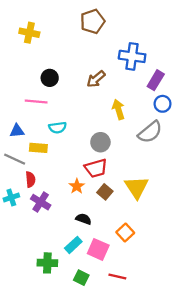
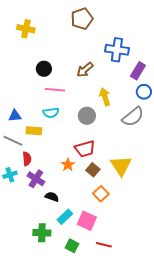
pink line: (36, 102) -> (55, 90), moved
gray circle: (100, 142) -> (87, 116), moved
black semicircle: (84, 219) -> (52, 197), moved
orange square: (125, 232) -> (101, 194), moved

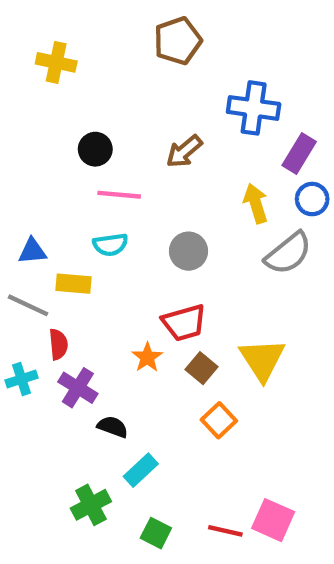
yellow arrow: (105, 97) -> (256, 203), moved
pink square: (87, 221) -> (273, 520), moved
green cross: (42, 233) -> (91, 505), turned -30

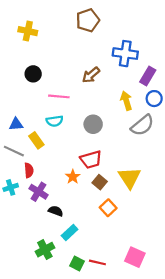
black circle: (95, 149) -> (33, 74), moved
yellow rectangle: (74, 284) -> (36, 140), turned 49
red line: (225, 531) -> (97, 262), moved

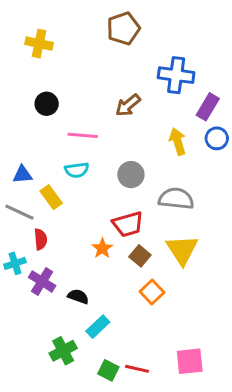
gray semicircle: (142, 125) -> (176, 199), moved, turned -135
purple cross: (38, 192) -> (42, 281), moved
pink square: (135, 257) -> (190, 361), turned -30

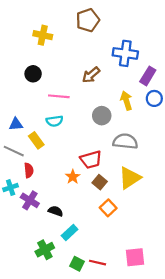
yellow cross: (39, 44) -> (43, 35), moved
gray circle: (131, 175) -> (102, 116), moved
yellow triangle: (182, 250) -> (130, 178), turned 30

